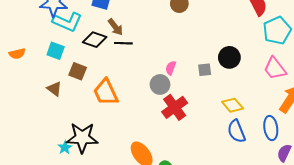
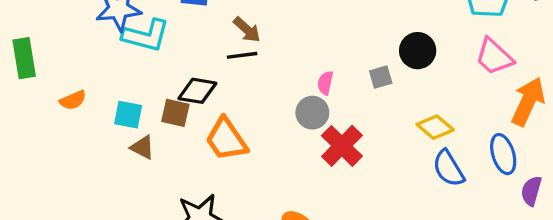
brown arrow: (115, 27) -> (247, 30), moved
black diamond: (95, 40) -> (197, 91), moved
cyan square: (56, 51) -> (128, 115), moved

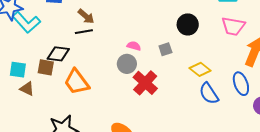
cyan L-shape: (146, 36) -> (26, 22), turned 36
pink trapezoid: (494, 57) -> (233, 26), turned -30
gray square: (381, 77) -> (165, 49), moved
pink semicircle: (325, 83) -> (134, 46), turned 96

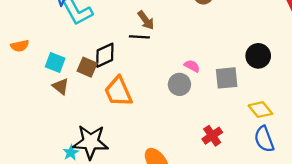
gray square: (165, 49) -> (227, 78), size x1.5
black diamond: (58, 54) -> (105, 55), turned -45
red cross: (145, 83) -> (212, 136), moved, size x0.7

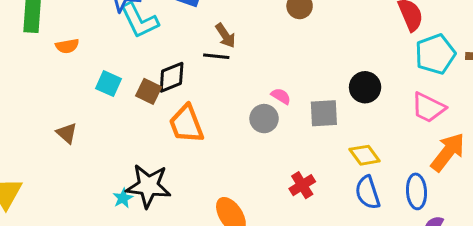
orange semicircle: (20, 46) -> (67, 46), moved
brown triangle: (61, 86) -> (67, 133), moved

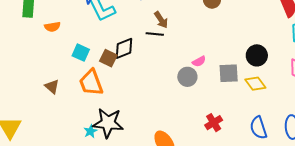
pink semicircle: (281, 96) -> (199, 61), turned 120
orange trapezoid: (186, 124) -> (91, 83), moved
yellow diamond: (365, 155) -> (255, 84), moved

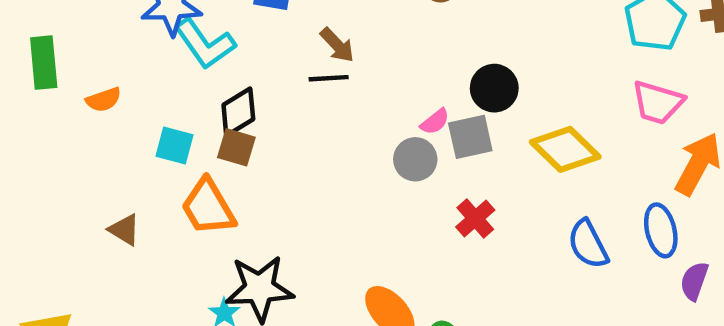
black diamond: (124, 48) -> (238, 112), moved
black circle: (257, 55) -> (494, 88), moved
gray square: (229, 73) -> (470, 137), moved
yellow diamond: (255, 84) -> (565, 149), size x1.4
red cross: (214, 123) -> (475, 218), moved

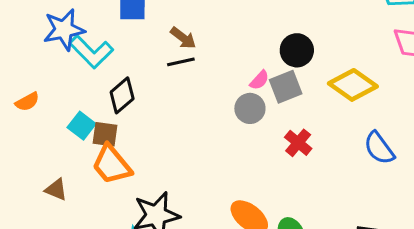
cyan square: (175, 146) -> (82, 126), turned 32
brown square: (236, 147) -> (105, 134), moved

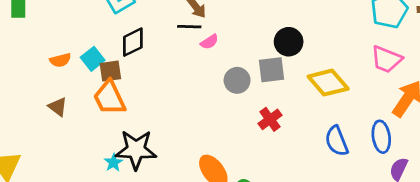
pink semicircle: (259, 80) -> (209, 42), moved
orange semicircle: (27, 102) -> (60, 60), moved
brown square: (105, 134) -> (110, 71), turned -30

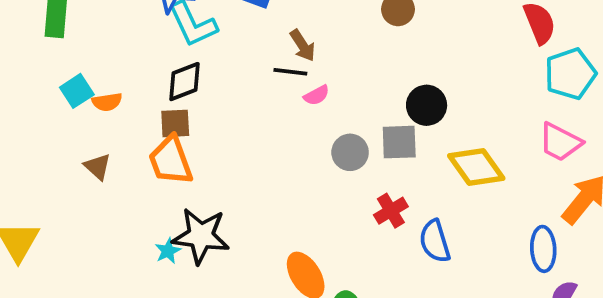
black diamond: (133, 42) -> (184, 82), moved
cyan square: (93, 59) -> (77, 91), moved
blue semicircle: (337, 141) -> (435, 241), moved

